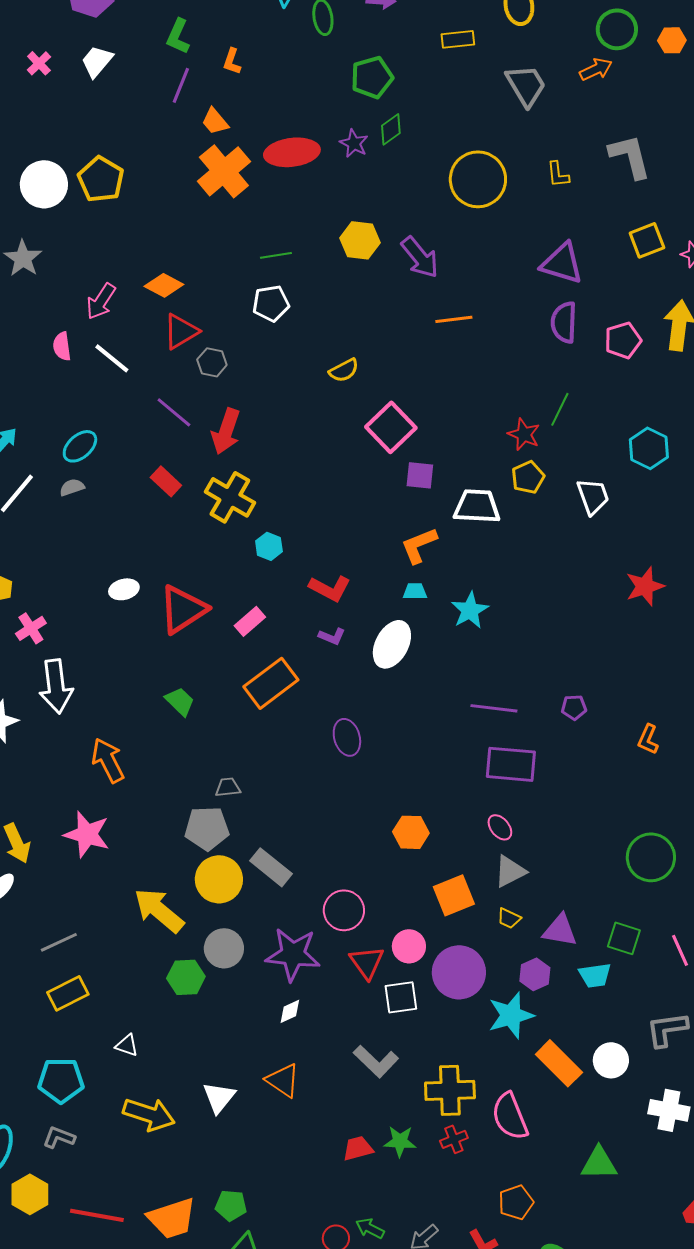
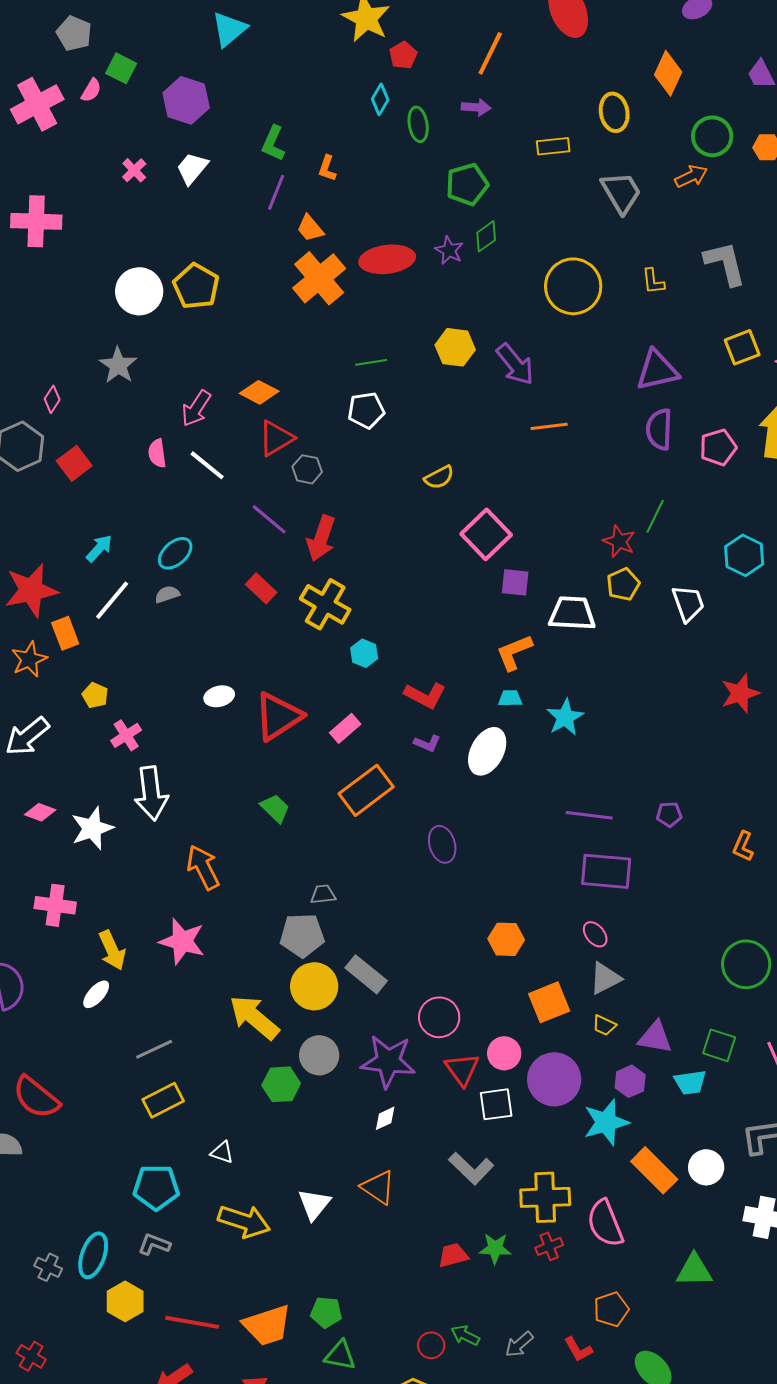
purple triangle: (562, 263) -> (657, 370), turned -30

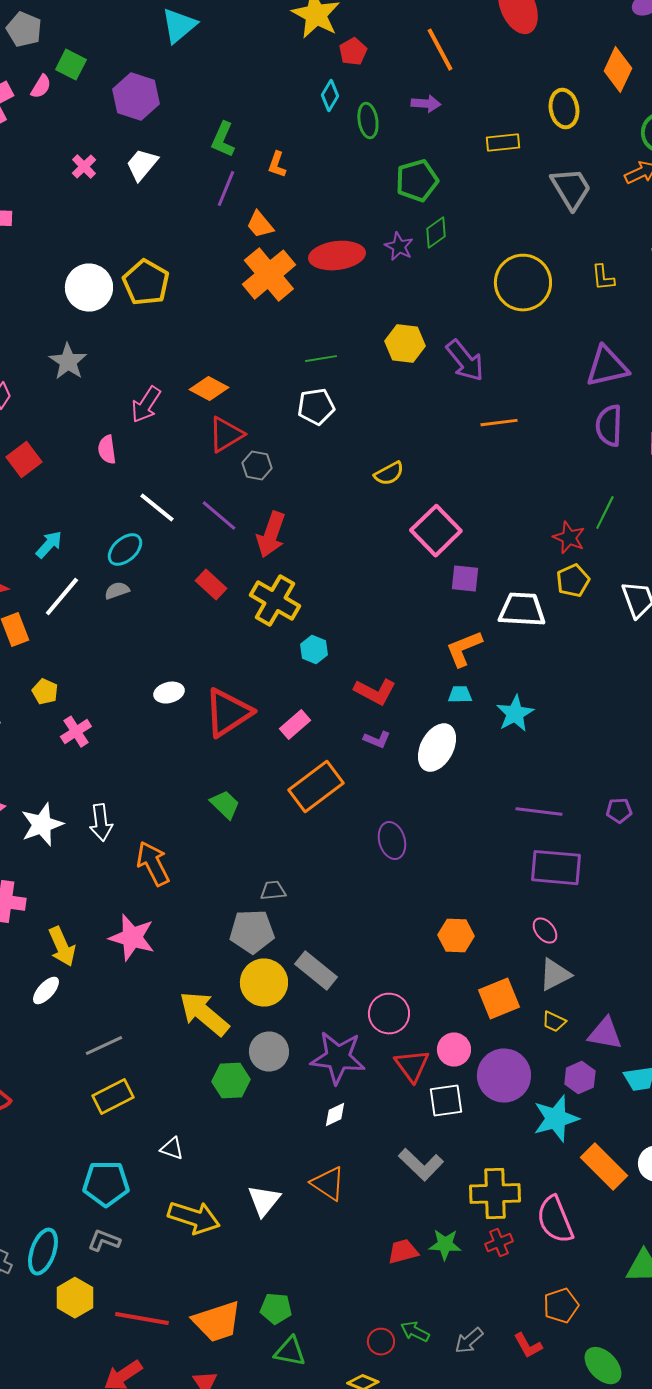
orange line: (490, 53) -> (440, 50), turned -54
white line: (207, 465) -> (157, 508), moved
white arrow: (151, 793) -> (101, 823), moved, size x0.7

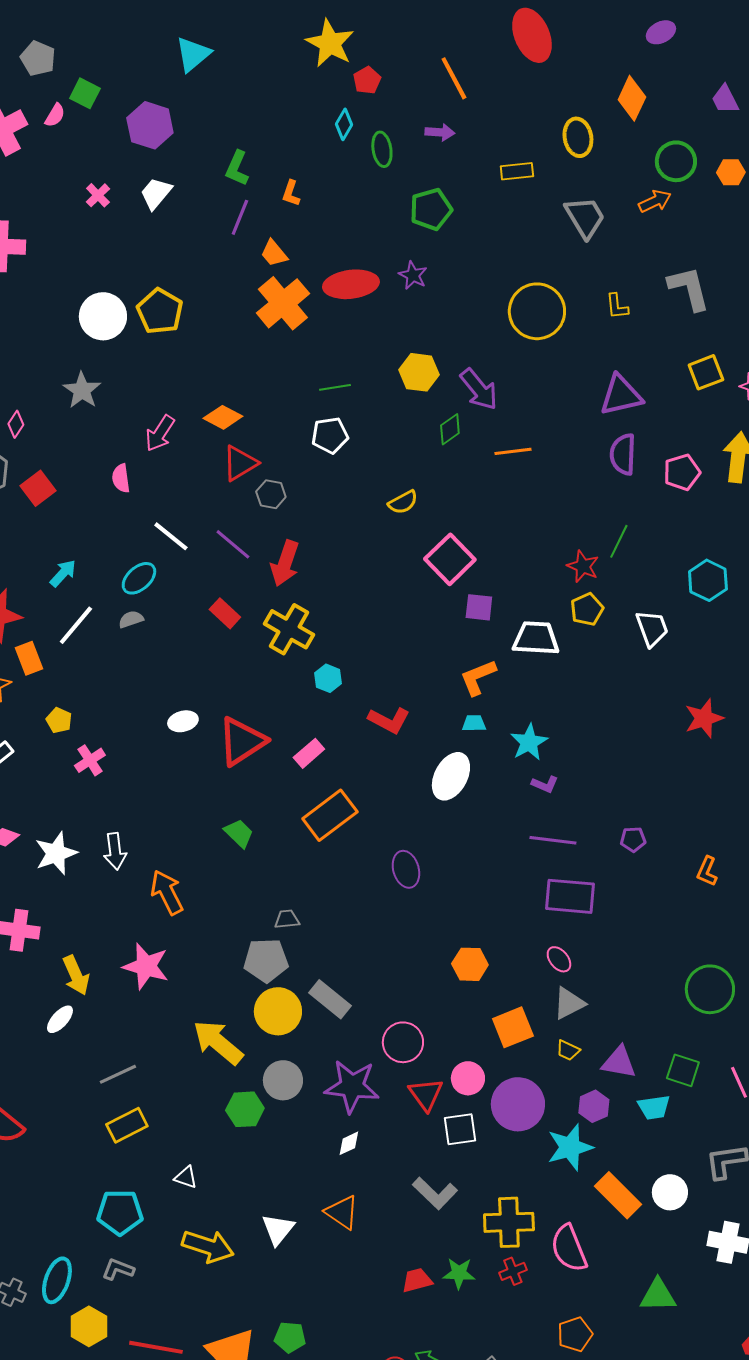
green diamond: (436, 233) -> (450, 429), moved
purple L-shape: (377, 740) -> (545, 784), moved

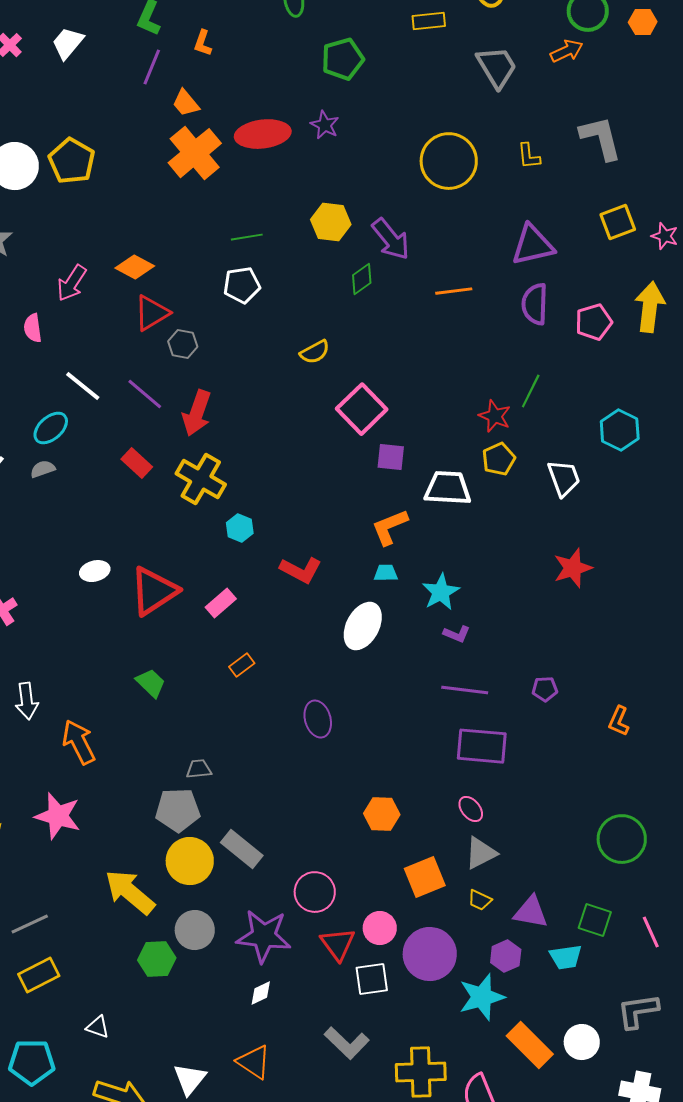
orange line: (513, 451) -> (454, 291), moved
red star: (704, 718) -> (573, 568), moved
orange rectangle: (330, 815) -> (242, 665), size x0.5

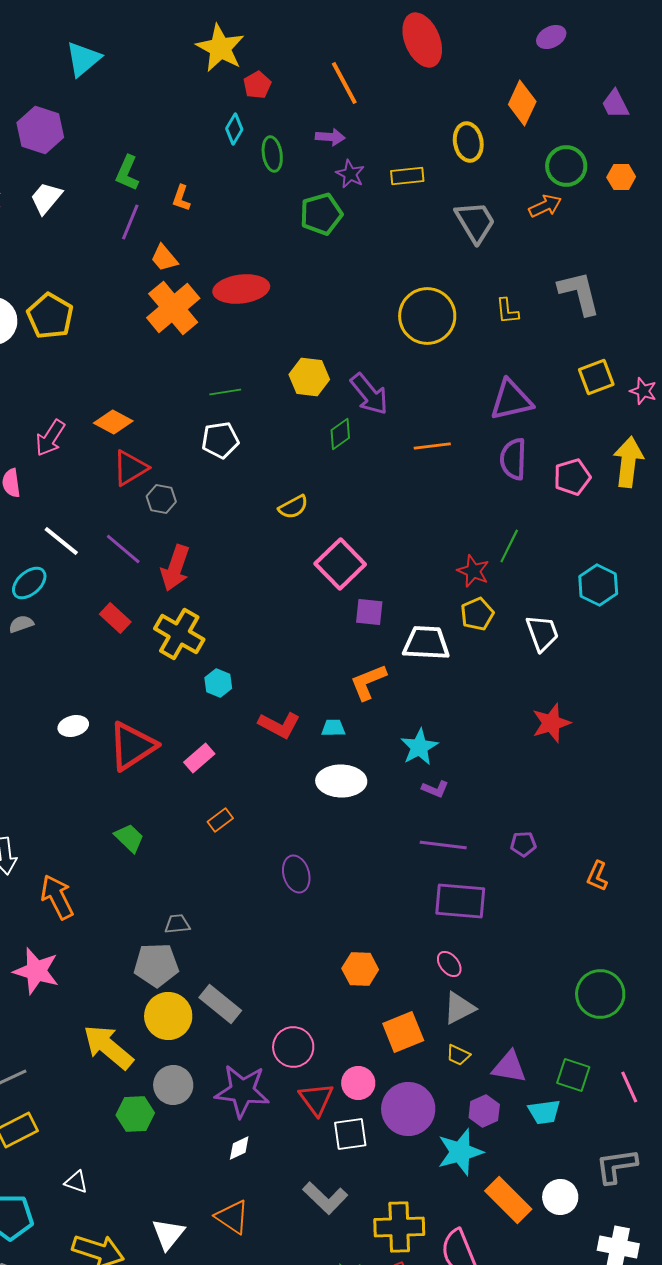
purple star: (325, 125) -> (350, 174), moved
cyan trapezoid: (386, 573) -> (333, 728), moved
white ellipse: (363, 626) -> (341, 781), turned 63

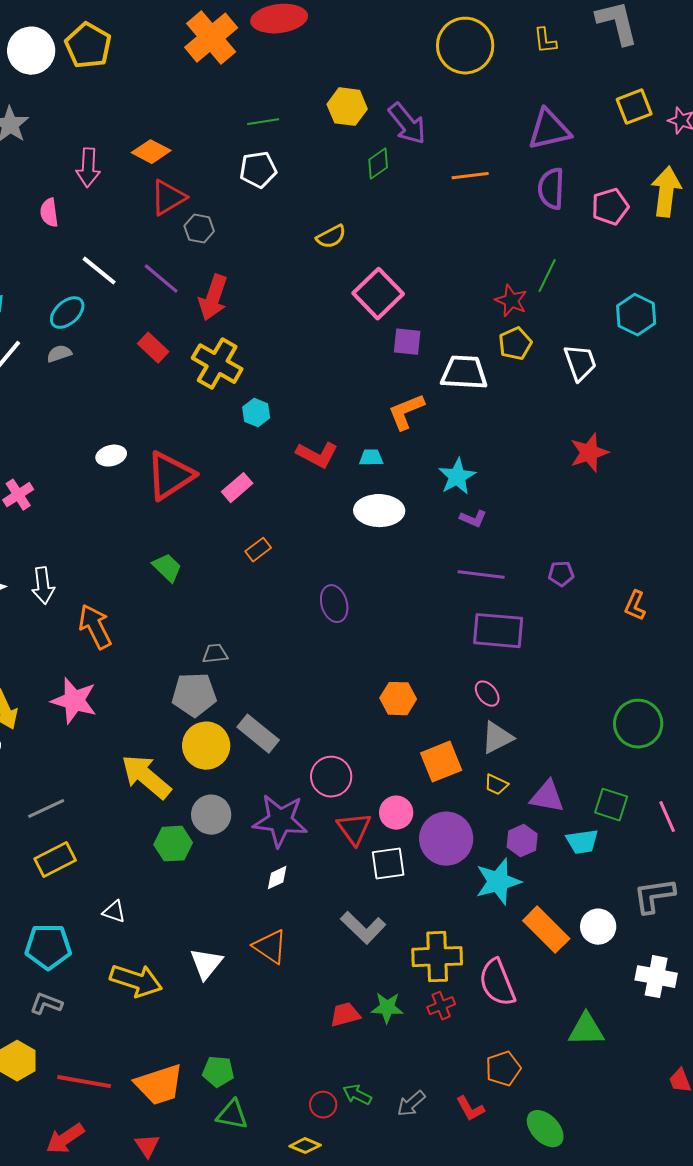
pink arrow: (50, 438) -> (88, 168), turned -30

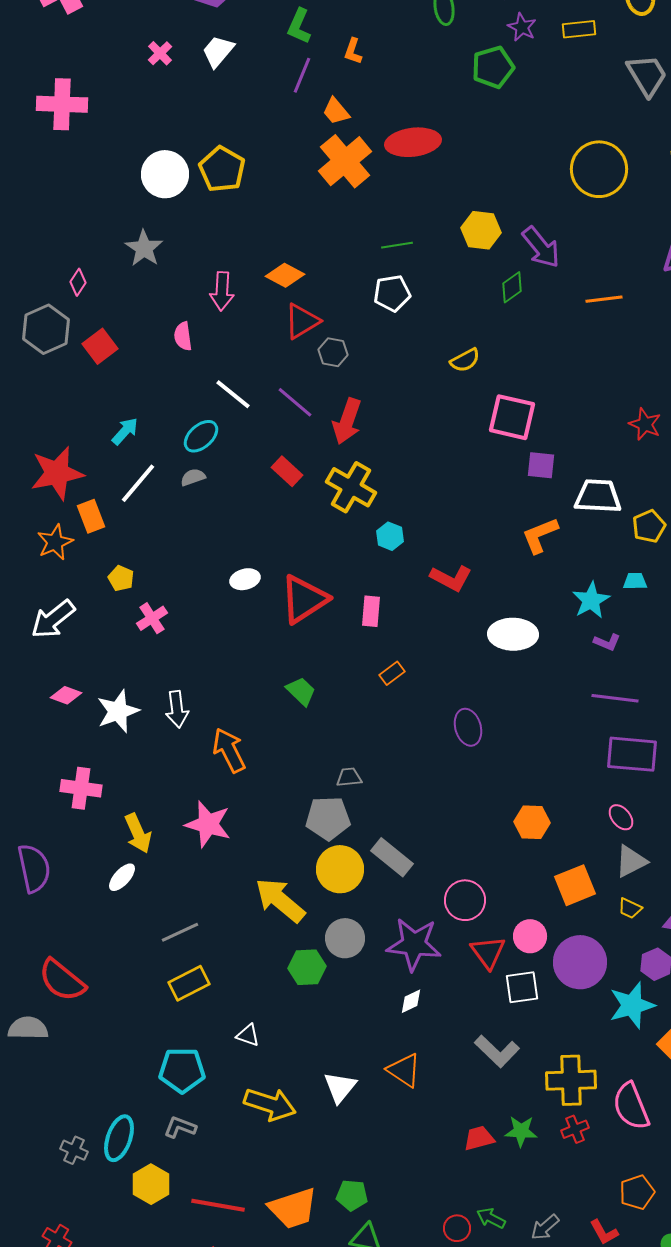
pink square: (378, 294) -> (512, 417), turned -33
yellow pentagon: (515, 344) -> (649, 526), moved
cyan trapezoid: (371, 458) -> (635, 581), moved
pink rectangle: (237, 488) -> (371, 611), turned -44

